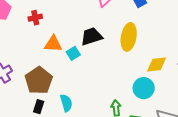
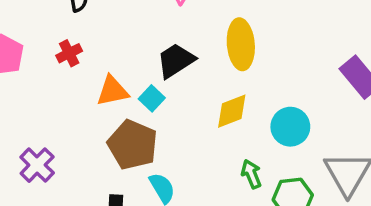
yellow diamond: (157, 64) -> (232, 111), moved
brown pentagon: (39, 80) -> (133, 145), moved

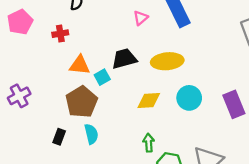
yellow ellipse: (241, 44) -> (167, 61), turned 72
cyan circle: (290, 127) -> (189, 98), moved

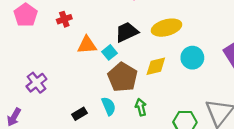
brown pentagon: (82, 102) -> (122, 77), moved
black rectangle: (59, 137) -> (80, 114), turned 48
green arrow: (149, 143) -> (141, 107), moved

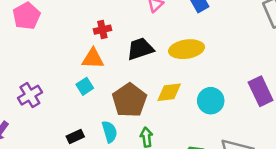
red cross: (64, 19) -> (102, 30), moved
cyan square: (110, 52) -> (85, 86), moved
cyan circle: (192, 58) -> (211, 101), moved

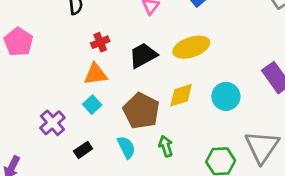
purple cross: (30, 95) -> (52, 123), moved
black rectangle: (75, 137) -> (83, 150), moved

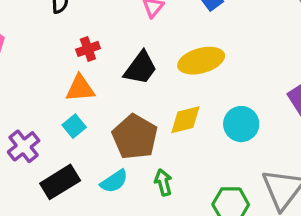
black trapezoid: (143, 55) -> (141, 68), turned 152
cyan semicircle: (126, 147) -> (114, 181), turned 80
black rectangle: (83, 150) -> (60, 182), size x1.6

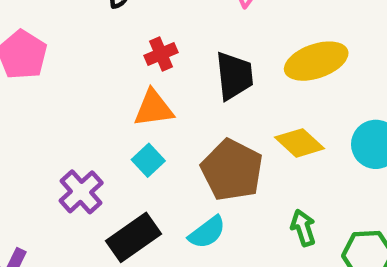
black trapezoid: (141, 68) -> (234, 76), turned -39
yellow diamond: (185, 120) -> (299, 143), turned 60
green arrow: (163, 182) -> (303, 228), moved

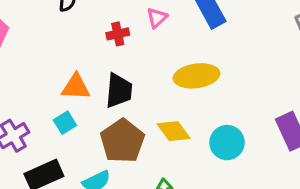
red cross: (161, 54) -> (118, 34), moved
black trapezoid: (234, 76) -> (119, 91), moved

